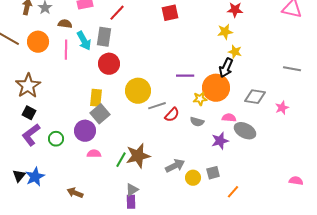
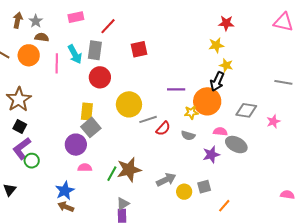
red square: (170, 13) -> (139, 49), moved
brown semicircle: (65, 24) -> (42, 37), moved
green circle: (56, 139) -> (32, 161), moved
blue star: (35, 177) -> (65, 191), moved

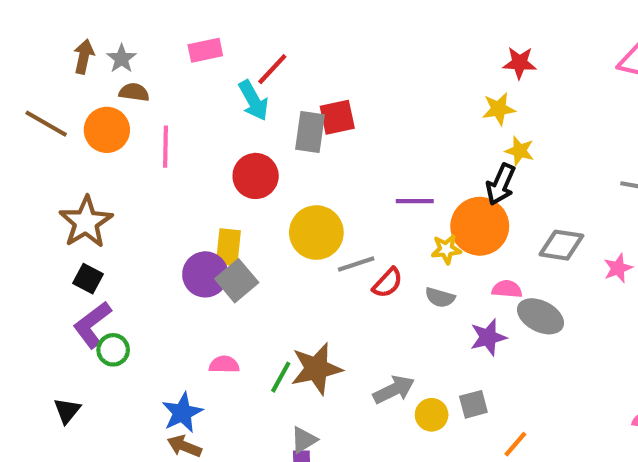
gray rectangle: (95, 50) -> (310, 132), moved
cyan arrow: (75, 54) -> (253, 101), moved
purple circle: (76, 145) -> (205, 274), moved

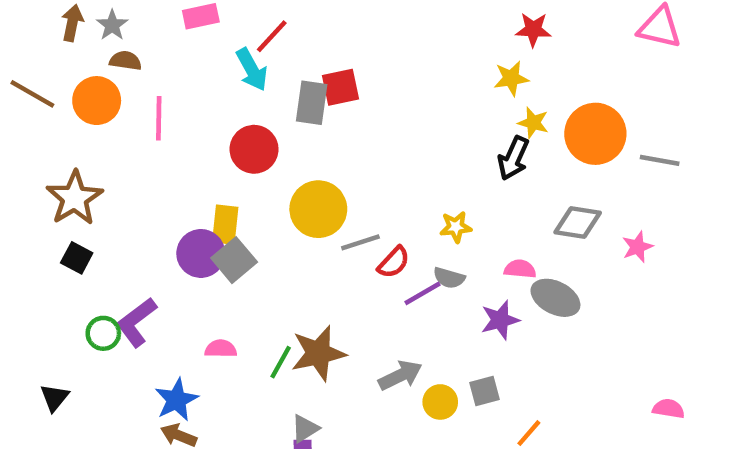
purple line: (415, 201) -> (422, 293), moved, turned -30
orange circle: (480, 226) -> (595, 134), moved
purple L-shape: (92, 325) -> (137, 322), moved

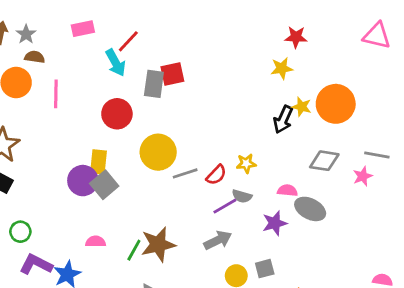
yellow star: (533, 123) -> (302, 107), moved
gray line: (660, 160) -> (377, 155), moved
red semicircle: (394, 262) -> (216, 175), moved
purple L-shape: (137, 322) -> (36, 264), moved, turned 64
gray arrow: (400, 375) -> (218, 240), moved

